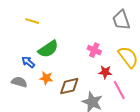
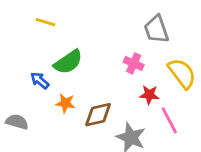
gray trapezoid: (121, 20) -> (156, 29), moved
gray semicircle: (19, 82) -> (17, 122), moved

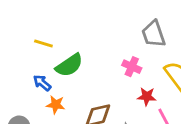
yellow line: (45, 22) -> (43, 44), moved
orange star: (65, 103) -> (56, 105), moved

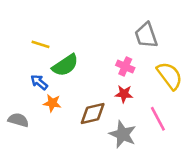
red star: (147, 96) -> (124, 94), moved

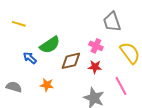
yellow line: (40, 44) -> (19, 24), moved
orange star: (52, 103) -> (47, 85), moved
brown diamond: (93, 113) -> (71, 61), moved

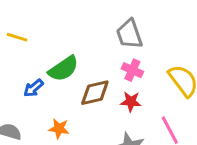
gray trapezoid: (112, 22) -> (129, 34), moved
blue arrow: (30, 58) -> (33, 88), turned -80

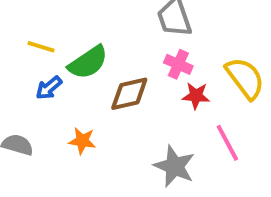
yellow line: (17, 37) -> (41, 47), moved
red star: (131, 102) -> (196, 96), moved

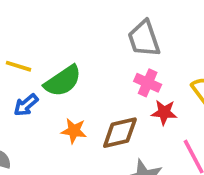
brown diamond: (129, 94) -> (120, 133), moved
orange star: (82, 141) -> (74, 131), moved

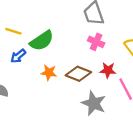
red star: (164, 112) -> (108, 70), moved
brown diamond: (120, 133) -> (78, 74), turned 35

